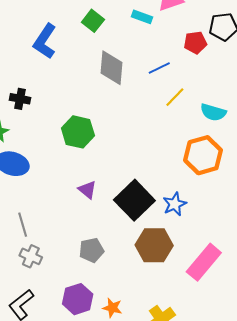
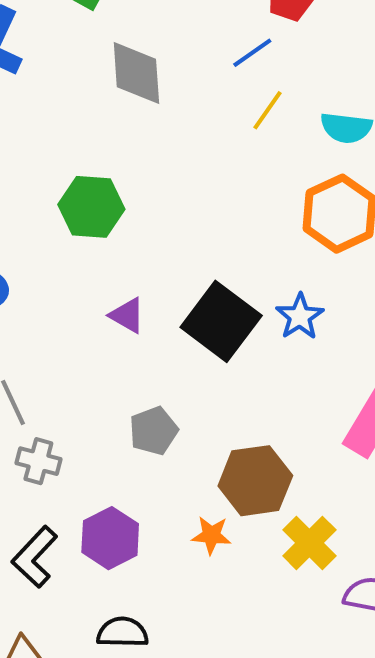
blue line: (159, 68) -> (252, 53), moved
brown hexagon: (154, 245) -> (255, 481), moved
purple hexagon: (78, 299) -> (110, 538), moved

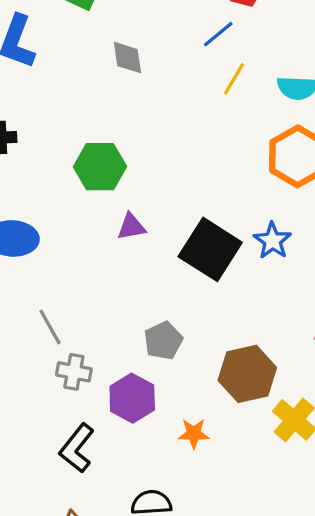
gray diamond: (136, 73) -> (127, 58), size x0.7
purple triangle: (127, 315) -> (131, 227), moved, turned -36
orange star: (211, 535) -> (194, 434), moved
purple hexagon: (110, 538) -> (132, 398), moved

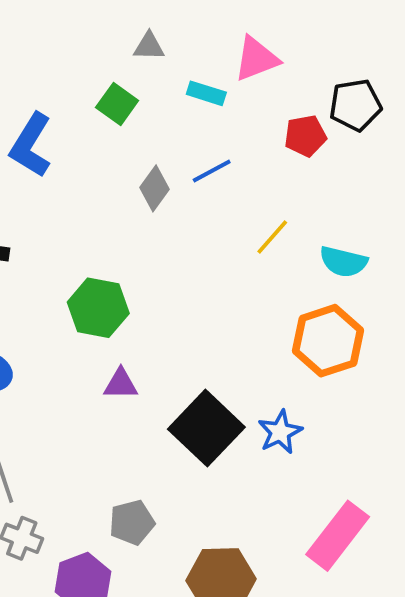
blue line: (218, 34) -> (212, 171), moved
gray diamond: (127, 58) -> (154, 188), turned 33

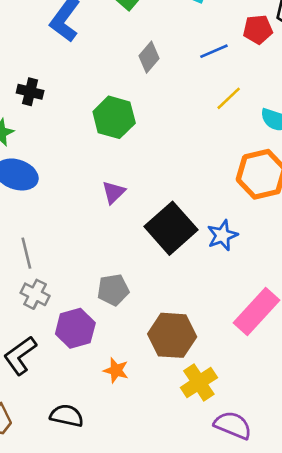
blue line: (212, 171) -> (214, 51), moved
green hexagon: (98, 308) -> (114, 117), moved
purple triangle: (121, 384) -> (114, 192), turned -50

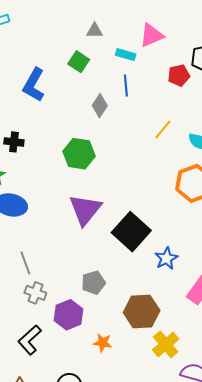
blue line: (214, 51) -> (126, 86), moved, turned -65
purple triangle: (114, 192) -> (85, 210), size x1.8
blue star: (222, 235) -> (166, 258), moved

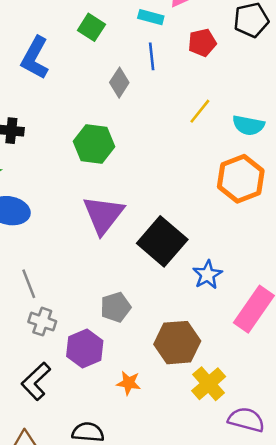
red pentagon: (179, 75) -> (202, 43), moved

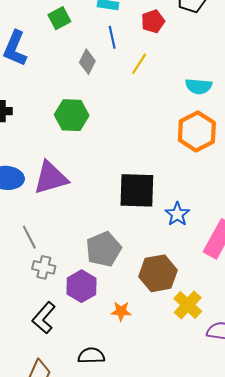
green square: (91, 27) -> (59, 18), turned 35
yellow line: (200, 111) -> (139, 64), moved
purple triangle: (103, 215) -> (51, 178), moved, turned 42
black square: (162, 241) -> (137, 190), turned -33
gray pentagon: (116, 307) -> (104, 249), size x1.4

